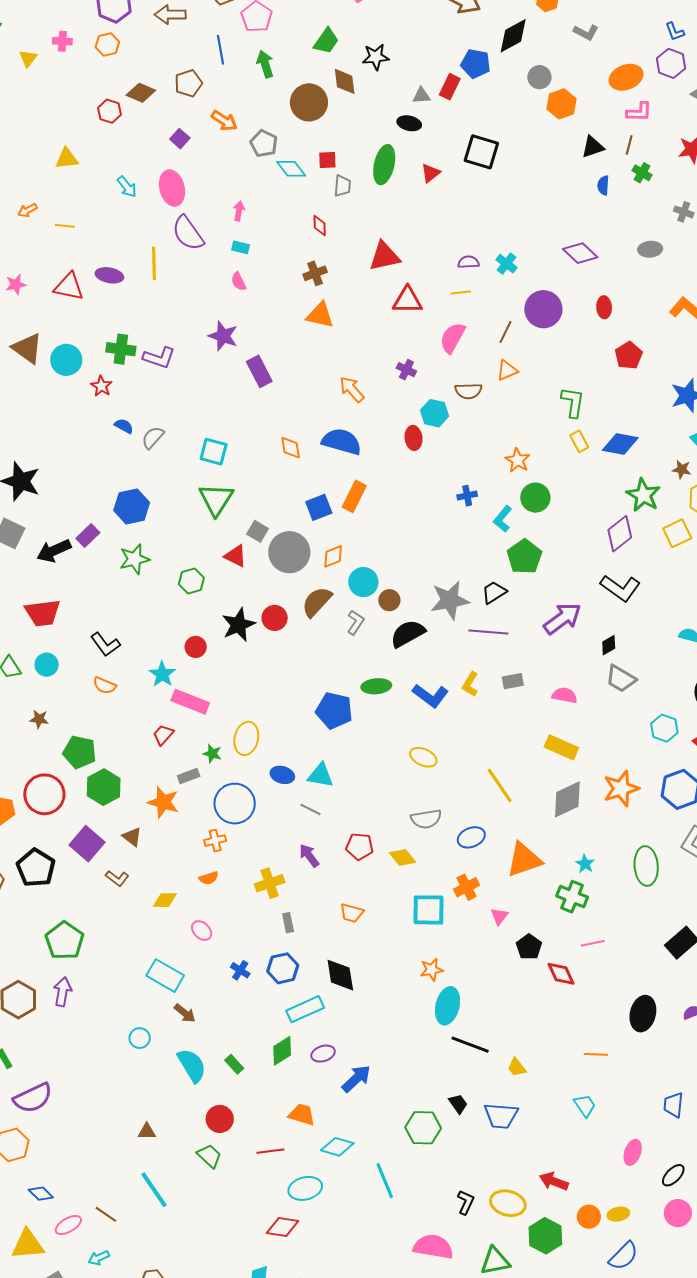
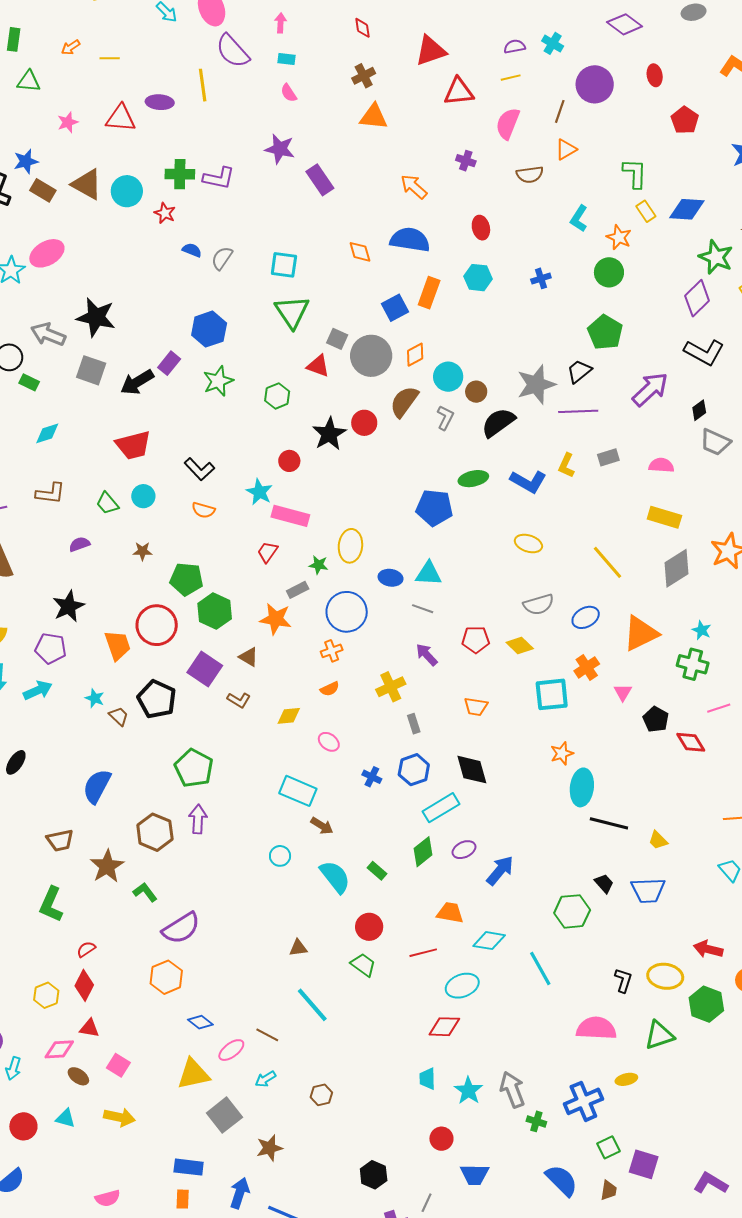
cyan hexagon: (435, 413) -> (478, 278), moved
orange star: (518, 460) -> (619, 237), moved
cyan L-shape: (503, 519) -> (579, 218), moved

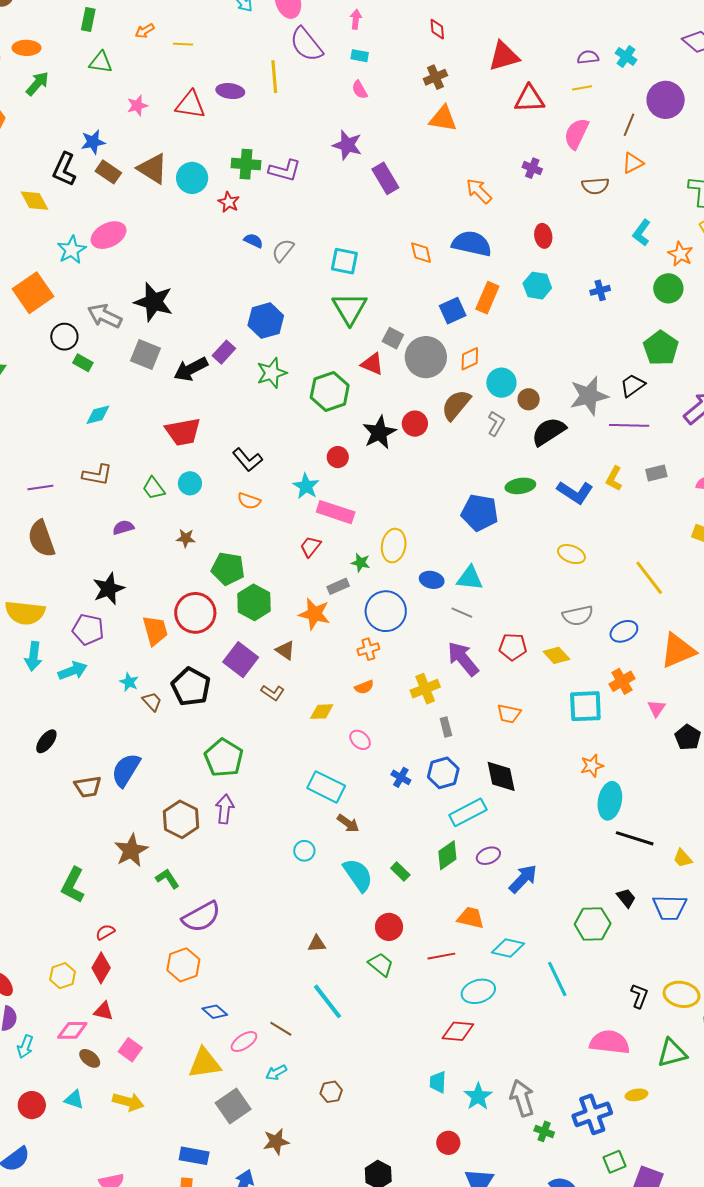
green hexagon: (277, 396) -> (330, 391), size x1.5
purple arrow: (427, 655) -> (463, 659), size x1.5
brown trapezoid: (60, 840) -> (88, 787), moved

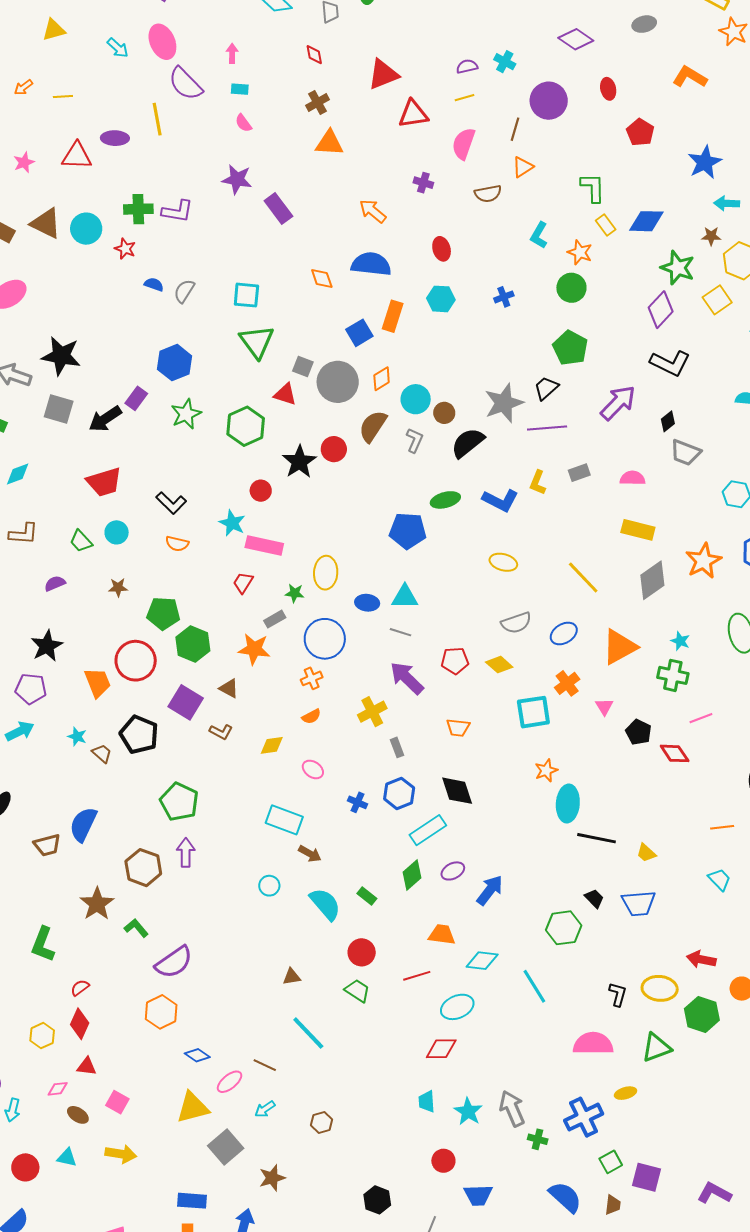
pink diamond: (72, 1030) -> (58, 1089), size x0.7

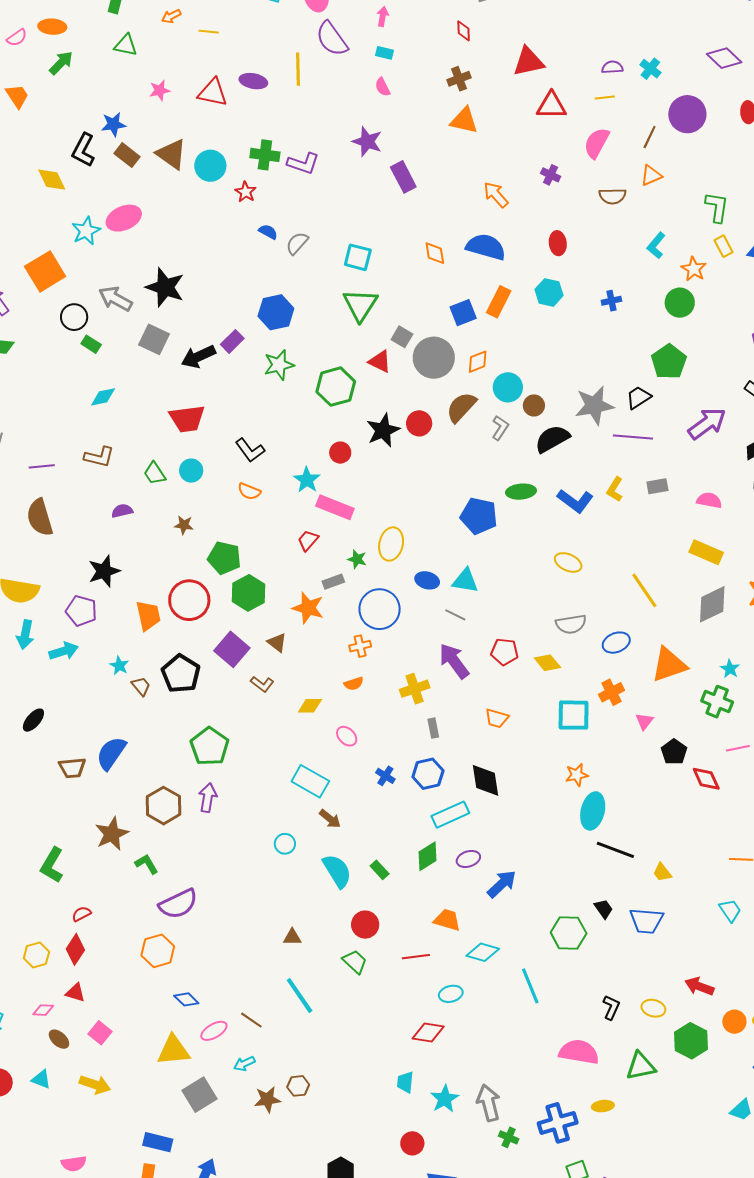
yellow ellipse: (660, 988) -> (653, 1008), size x0.7
cyan ellipse: (457, 1007) -> (451, 994), size x0.7
brown star: (272, 1178) -> (267, 1099), moved

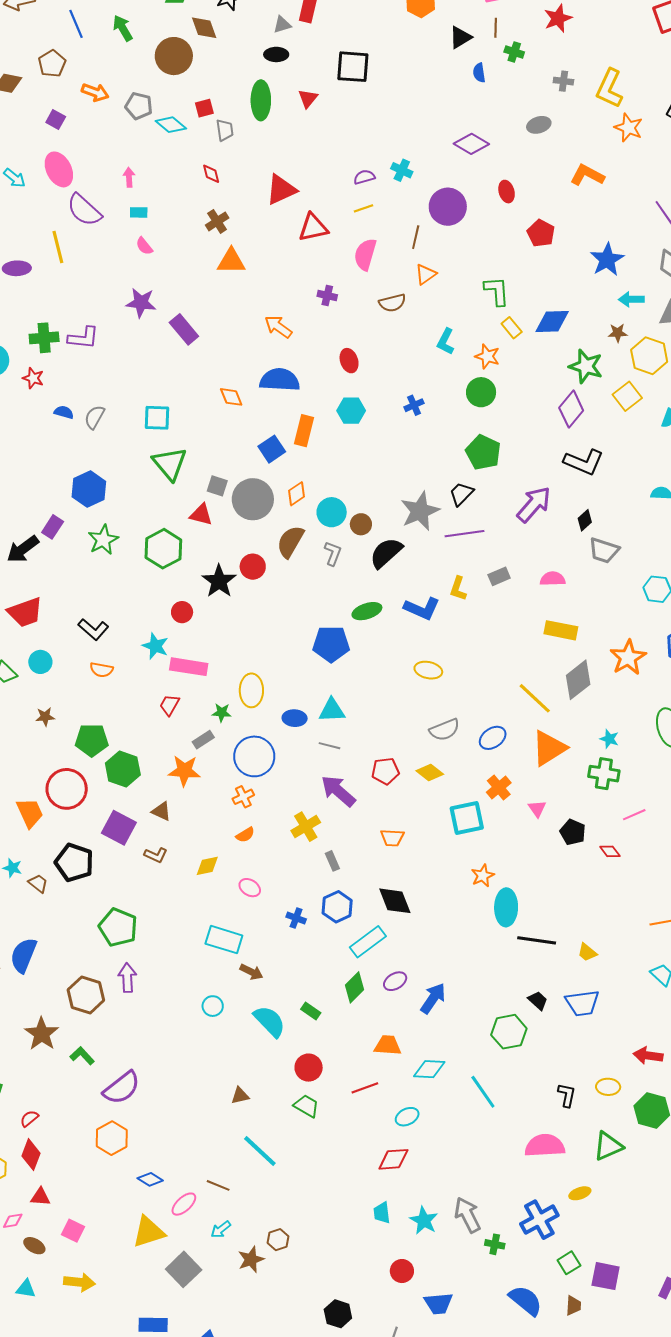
yellow line: (644, 590) -> (535, 698), moved
red diamond: (706, 779) -> (610, 851), size x0.7

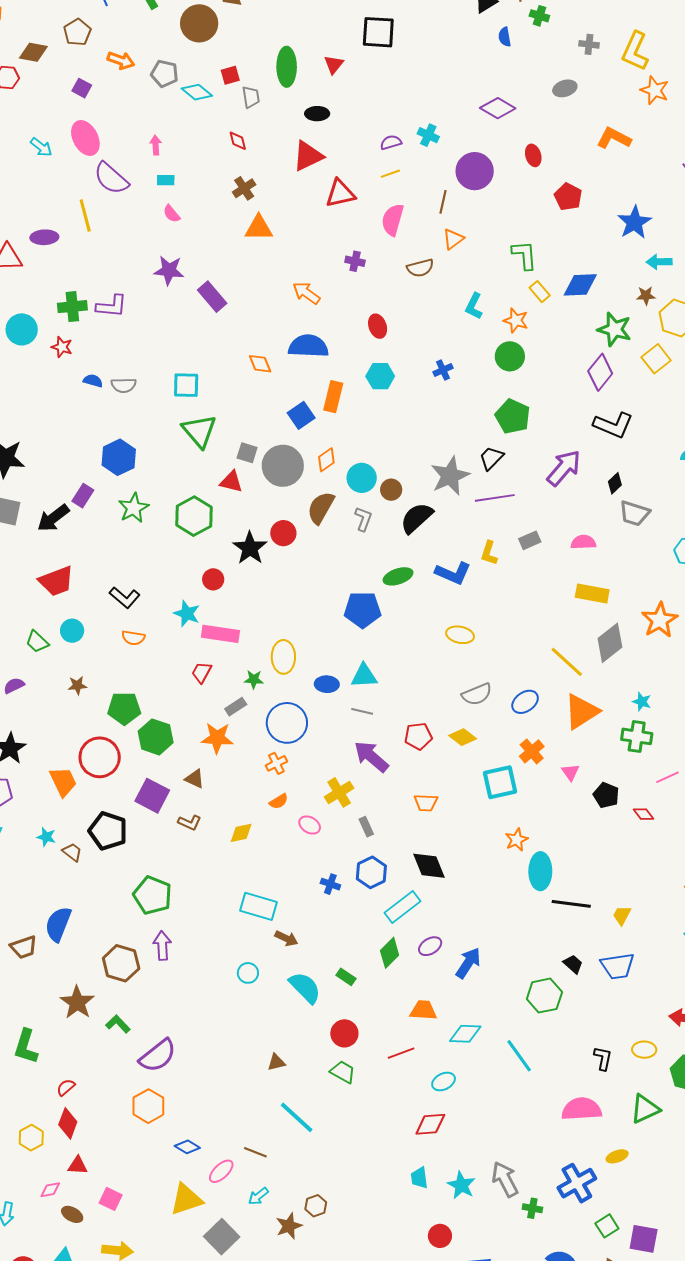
black ellipse: (276, 54) -> (317, 114), moved
gray semicircle: (95, 417) -> (124, 385), turned -120
pink ellipse: (250, 888) -> (310, 825), moved
yellow trapezoid: (587, 952) -> (622, 915), turned 80

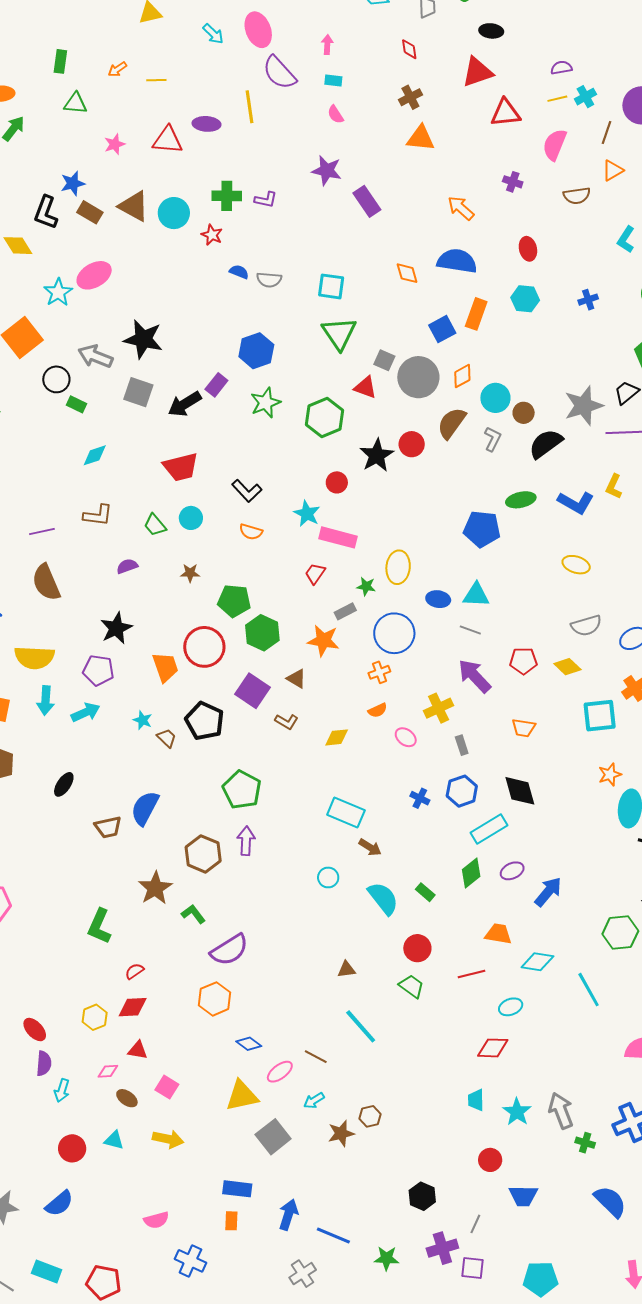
cyan cross: (428, 135) -> (585, 97), moved, turned 30
purple L-shape: (112, 306) -> (266, 200), size x0.7
red diamond: (68, 1123) -> (133, 1007), turned 60

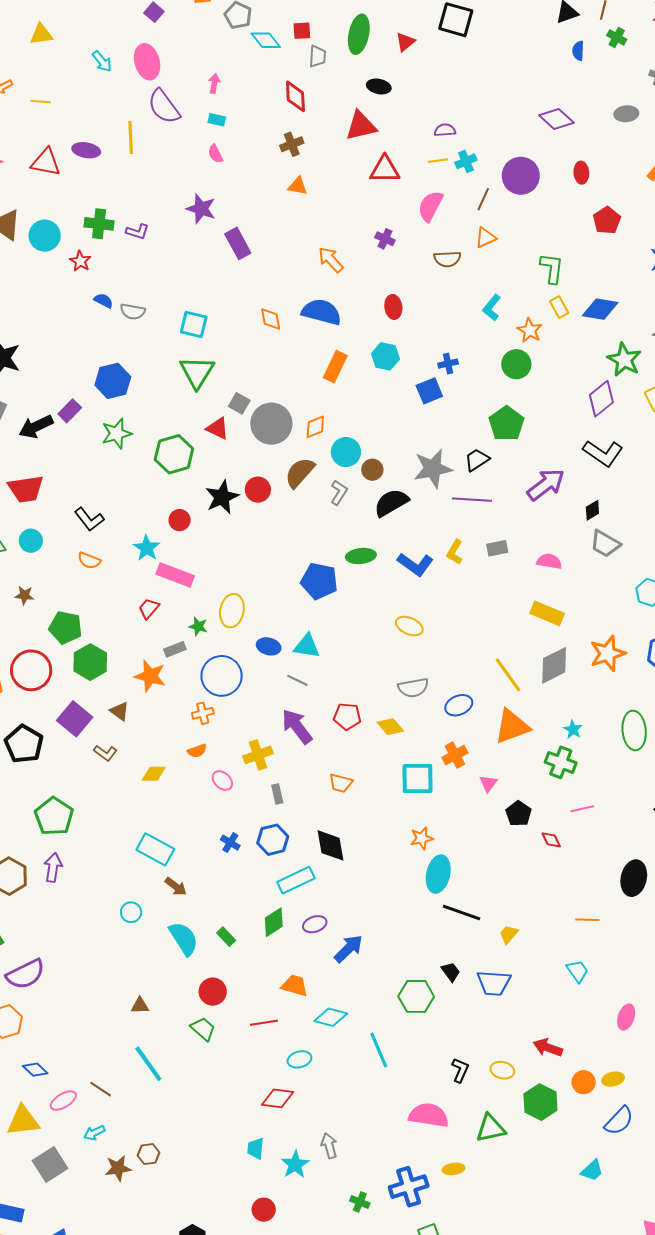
red diamond: (409, 49) -> (295, 96), size x1.5
orange triangle: (421, 138) -> (298, 186), size x0.7
blue square: (442, 329) -> (429, 391), moved
gray arrow: (561, 1111) -> (329, 1146), moved, size x0.7

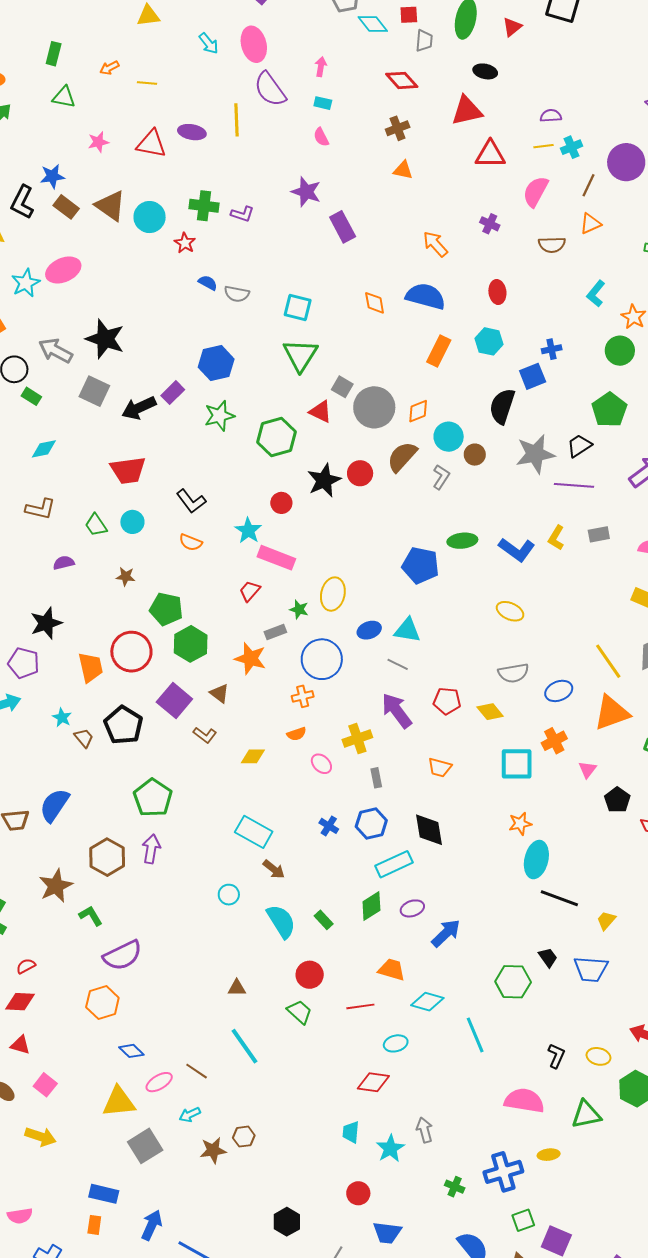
red diamond: (295, 96) -> (402, 80), turned -40
black semicircle: (391, 503) -> (502, 406), moved, turned -42
blue ellipse: (269, 646) -> (369, 630), turned -35

